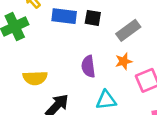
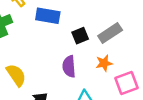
black square: (93, 18) -> (80, 36), moved, turned -35
yellow semicircle: (35, 78) -> (16, 75), turned -125

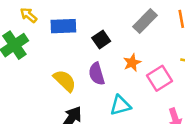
gray rectangle: (110, 33) -> (145, 21), moved
yellow semicircle: (16, 75) -> (65, 81), moved

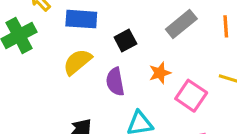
pink square: (160, 78) -> (191, 96), turned -30
yellow semicircle: (65, 81) -> (77, 62), moved, turned -90

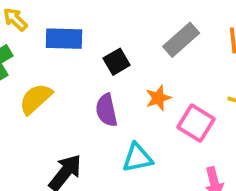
yellow semicircle: (77, 62) -> (36, 99), moved

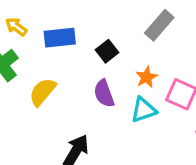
cyan triangle: (137, 158) -> (144, 110), moved

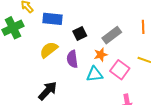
gray rectangle: (159, 25) -> (112, 35), moved
yellow semicircle: (42, 92) -> (49, 50), moved

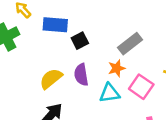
black square: (80, 33) -> (80, 41), moved
yellow semicircle: (49, 50) -> (51, 79), moved

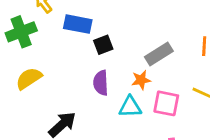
yellow semicircle: (51, 79) -> (29, 78), moved
pink square: (141, 87) -> (166, 103), turned -30

